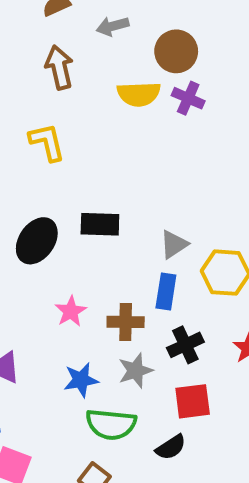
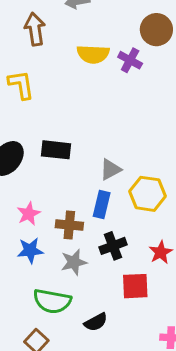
brown circle: (176, 51) -> (156, 30), moved
blue star: (81, 380) -> (30, 250), moved
red square: (193, 401) -> (135, 286), moved

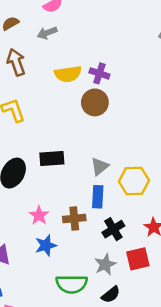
brown circle: (156, 30) -> (95, 102), moved
gray star: (74, 262) -> (105, 265), moved

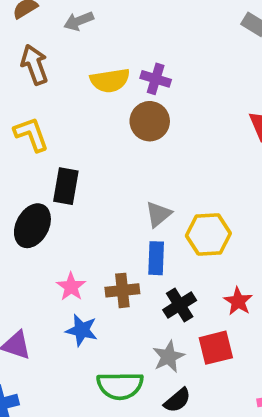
black rectangle: (52, 159) -> (66, 186), moved, turned -75
blue star: (46, 245) -> (82, 330), turned 30

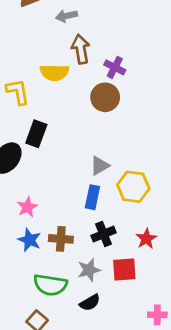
brown arrow: (34, 65) -> (81, 49), moved
yellow semicircle: (110, 80) -> (54, 73), moved
brown cross: (122, 290) -> (61, 239), moved

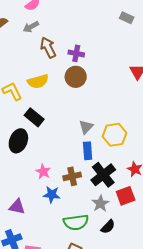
yellow semicircle: (54, 73) -> (38, 81), moved
black rectangle: (36, 134) -> (34, 117), turned -54
black cross: (104, 234) -> (103, 175), size x1.4
brown cross: (61, 239) -> (72, 176), moved

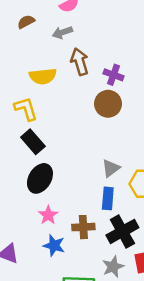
yellow semicircle: (38, 81) -> (43, 76), moved
black rectangle: (34, 117) -> (33, 142), moved
black ellipse: (18, 141) -> (40, 178), moved

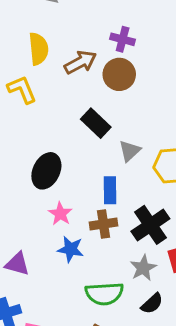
brown arrow: (80, 62) -> (80, 62), moved, turned 84
yellow semicircle: (43, 76) -> (39, 49), turned -84
black rectangle: (33, 142) -> (96, 123), moved
blue rectangle: (108, 198) -> (110, 190), moved

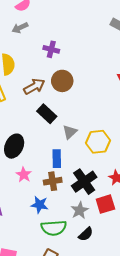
purple cross: (123, 39) -> (51, 49), moved
brown arrow: (80, 62) -> (34, 86), moved
blue star: (71, 249) -> (40, 205), moved

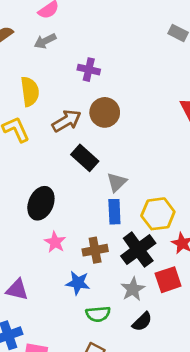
yellow hexagon: (98, 142) -> (158, 214), moved
blue rectangle: (57, 159) -> (114, 212), moved
green semicircle: (54, 228) -> (98, 314), size x0.7

